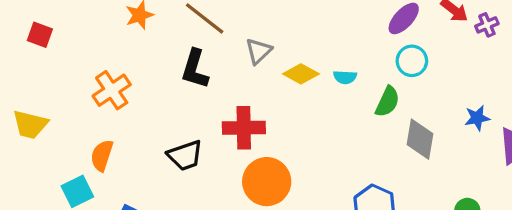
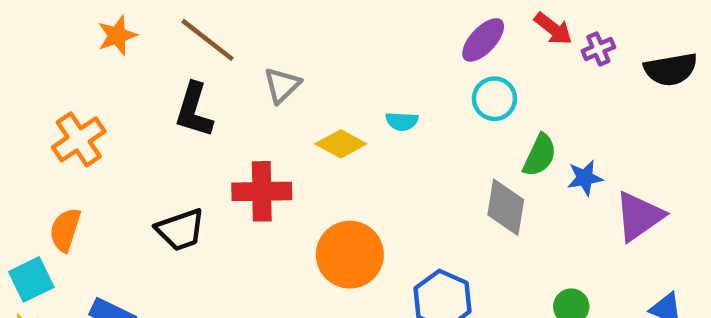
yellow diamond: (301, 74) -> (341, 144), moved
green semicircle: (387, 102) -> (540, 155), moved
orange circle: (267, 182) -> (350, 255), moved

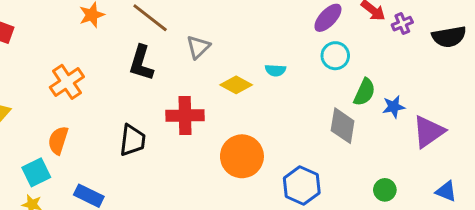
black trapezoid: (180, 230) -> (133, 140), turned -64

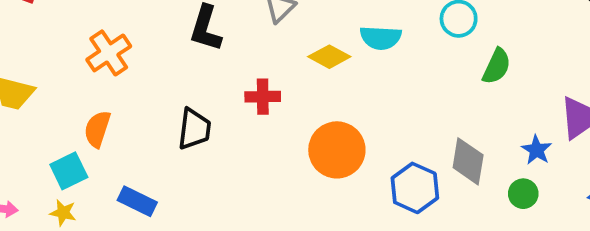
cyan semicircle: (275, 70) -> (381, 38), size x1.5
blue star: (394, 107) -> (537, 150), moved, turned -30
red cross: (185, 115) -> (263, 97), size x0.7
gray diamond: (343, 126) -> (468, 161), moved

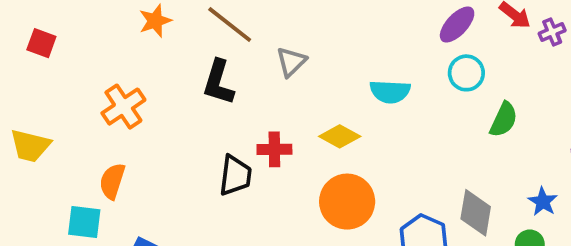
yellow diamond: (329, 57) -> (340, 136), moved
black trapezoid: (194, 129) -> (235, 175), moved
cyan square: (69, 171) -> (84, 222), turned 33

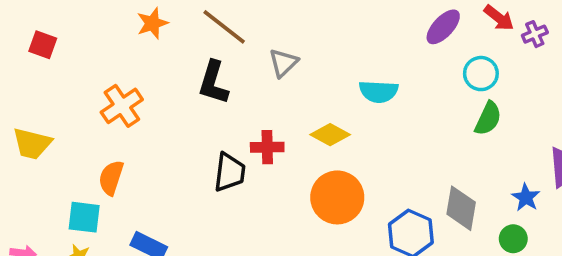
cyan circle: (466, 73) -> (481, 74), moved

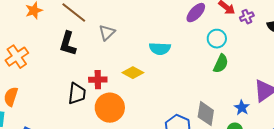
orange circle: (337, 197) -> (110, 108), moved

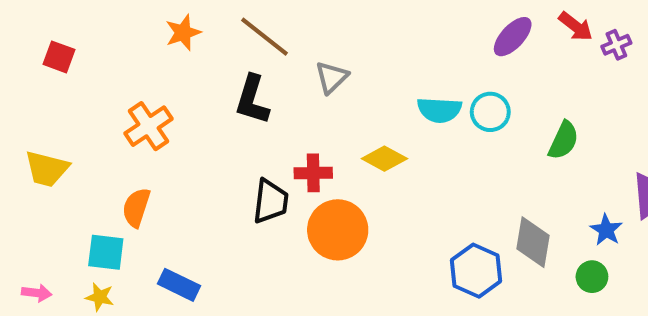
cyan circle: (217, 39) -> (490, 112), moved

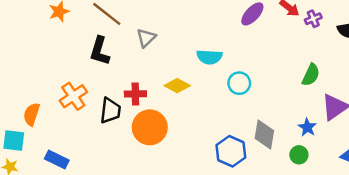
cyan circle: (490, 112) -> (239, 83), moved
orange cross: (149, 126) -> (73, 96), moved
green semicircle: (563, 140) -> (311, 75), moved

